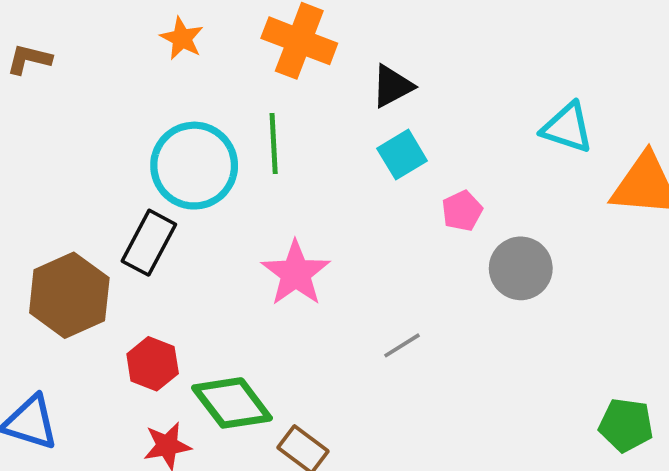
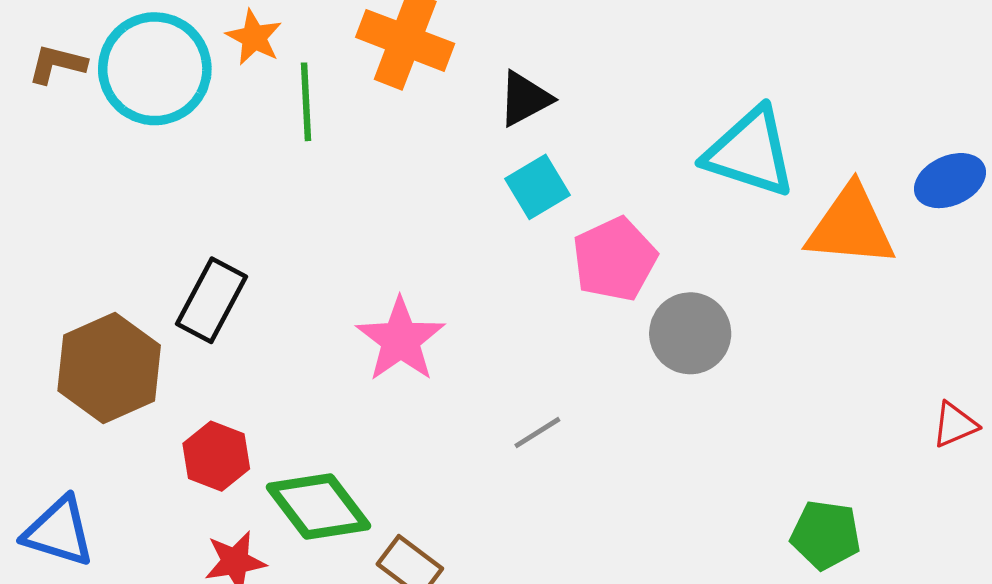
cyan triangle: (567, 128) -> (750, 152), size x1.4
green line: (274, 144) -> (306, 102), moved
cyan circle: (194, 166) -> (155, 69), moved
pink pentagon: (462, 211) -> (615, 259), size x1.6

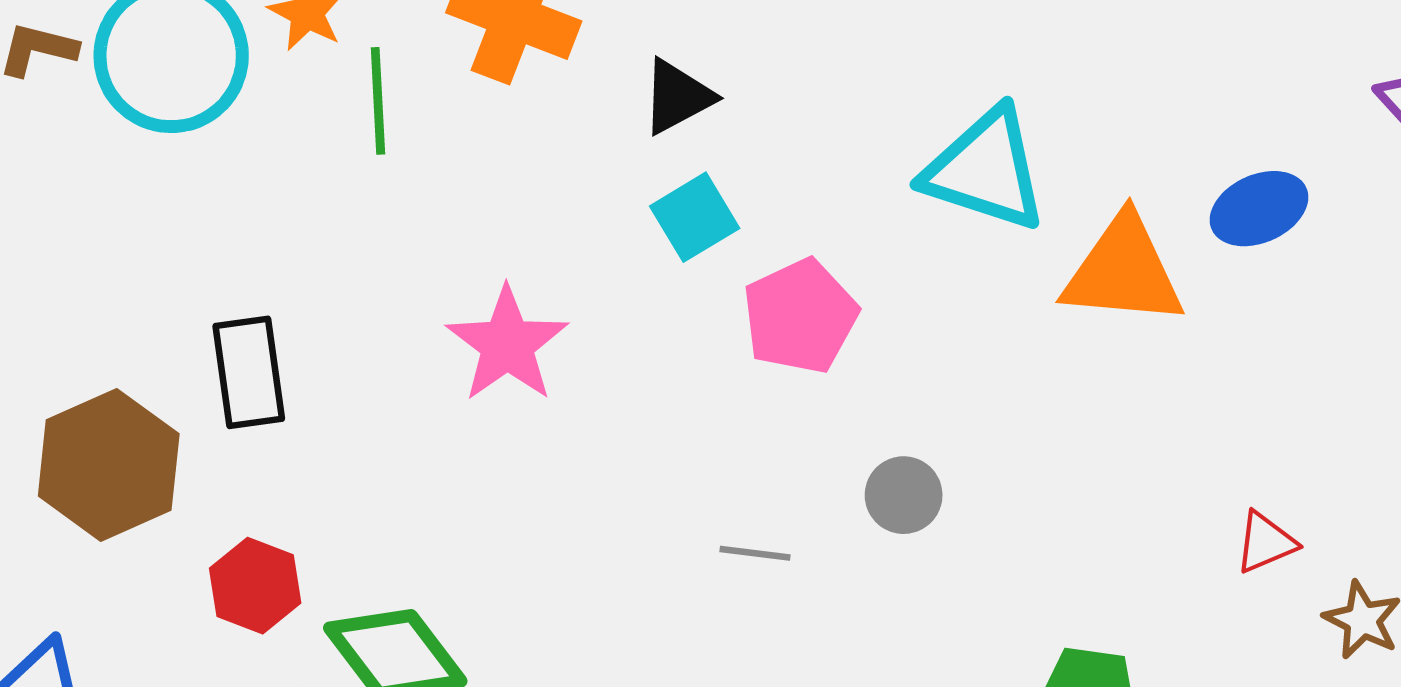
black rectangle: (211, 300) -> (249, 372), turned -36
gray circle: (690, 333) -> (904, 495), moved, size x0.7
pink star: (400, 340) -> (507, 344), moved
gray line: (537, 433) -> (755, 553), moved, turned 39

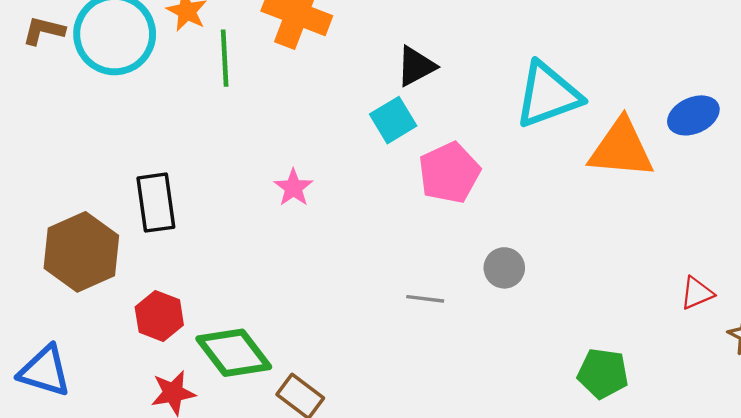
black triangle: (677, 97) -> (416, 66), moved
cyan triangle: (985, 170) -> (548, 95), turned -38
pink star: (507, 344) -> (293, 188), size x0.6

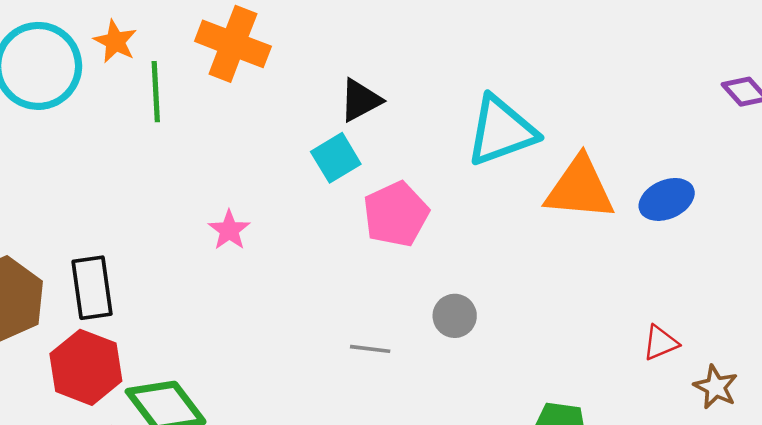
blue ellipse: (693, 115) -> (667, 199), moved
black rectangle: (156, 203) -> (92, 288), moved
red hexagon: (159, 316) -> (86, 367), size x1.4

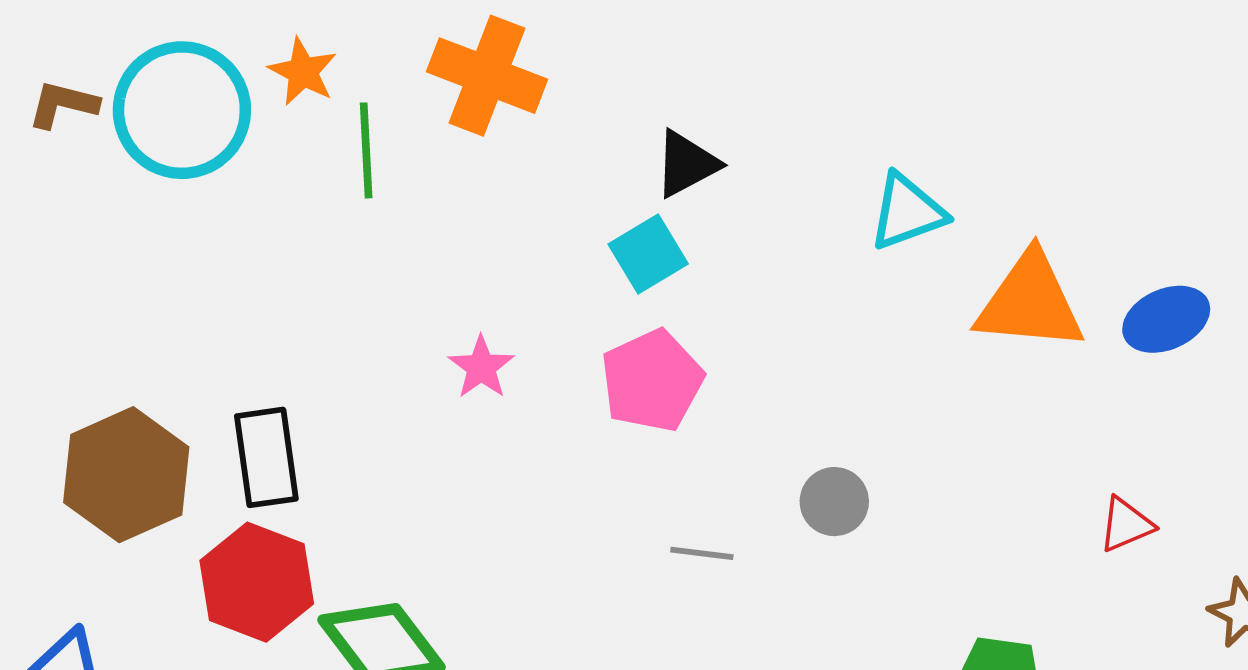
cyan triangle: (501, 131) -> (907, 212), size x0.7
pink pentagon: (396, 214) -> (652, 381), moved
red triangle: (661, 343) -> (1126, 525), moved

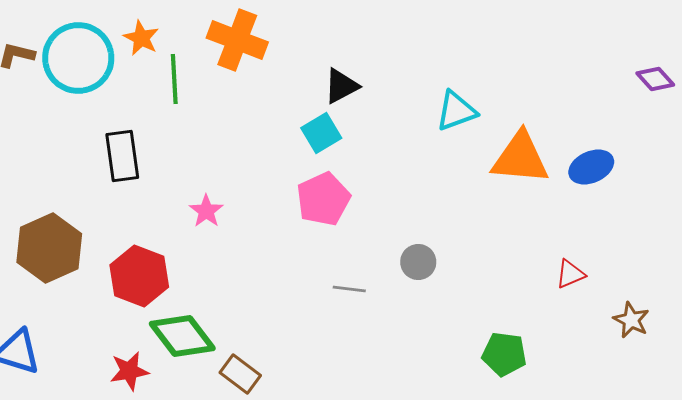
pink star: (481, 367) -> (206, 211), moved
black rectangle: (266, 457) -> (122, 156), moved
red hexagon: (257, 582) -> (139, 276), moved

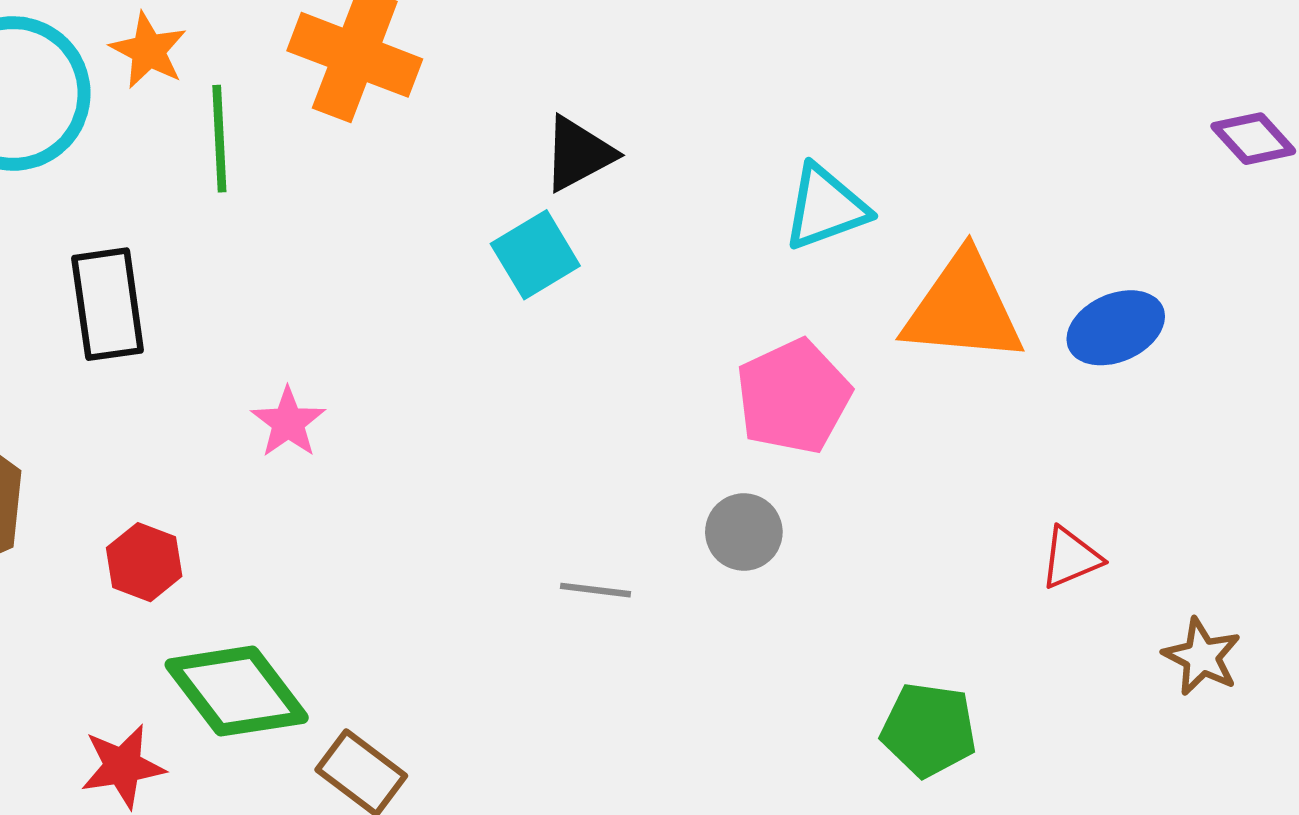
pink pentagon: (323, 199) -> (793, 397), moved
red hexagon: (139, 276) -> (144, 562), size x0.6

